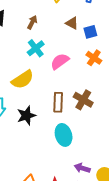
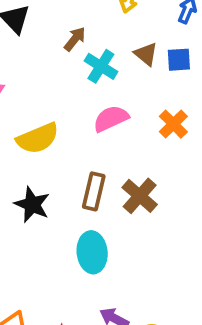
blue square: (90, 32) -> (179, 60), moved
cyan cross: (36, 48) -> (101, 66), moved, turned -30
black star: (26, 116) -> (32, 205), turned 30

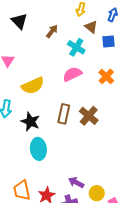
brown triangle: (146, 54) -> (91, 27), moved
cyan cross: (101, 66) -> (76, 47), moved
cyan ellipse: (92, 252) -> (38, 149), moved

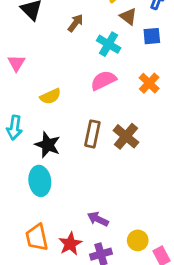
yellow semicircle: (33, 86) -> (50, 96), size x0.7
cyan ellipse: (38, 149) -> (40, 181), moved
purple arrow: (76, 182) -> (98, 219), moved

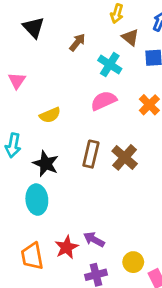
red star: (70, 244) -> (66, 247), moved

